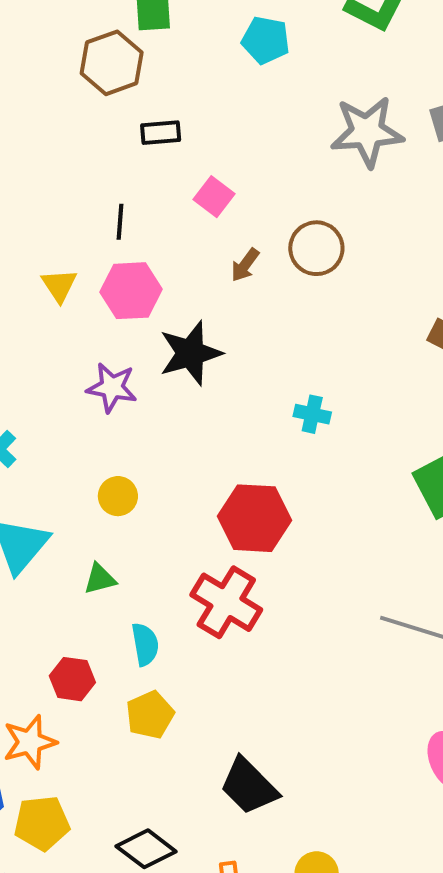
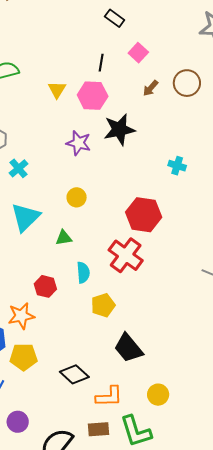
black rectangle: (161, 133) -> (115, 18), turned 36
black line: (120, 222) -> (101, 63), moved
yellow pentagon: (150, 715) -> (103, 305), moved

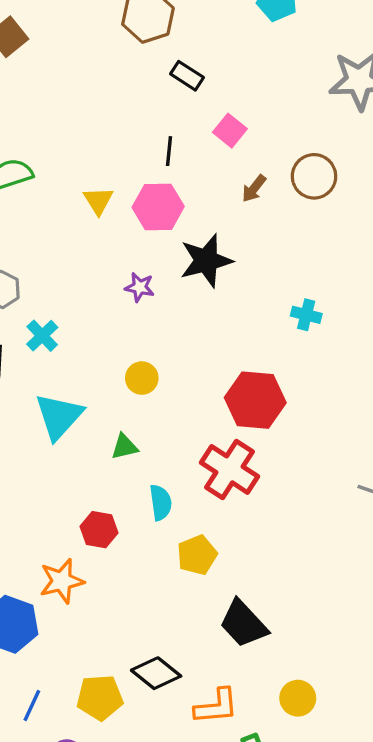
purple star: (79, 143) -> (140, 287), size x0.7
yellow pentagon: (23, 357) -> (100, 697), moved

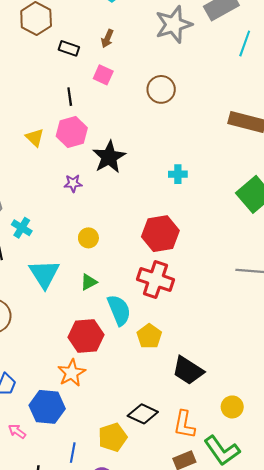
brown arrow: (254, 188) -> (107, 38), moved
cyan semicircle: (161, 503) -> (119, 310), size x1.4
red hexagon: (99, 530) -> (86, 336), size x1.5
orange L-shape: (216, 706) -> (184, 425), turned 120

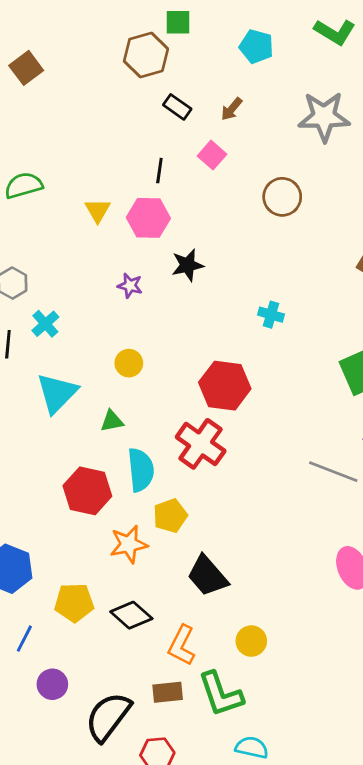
black star: (109, 157) -> (188, 265), size x0.7
orange star: (72, 373) -> (129, 544), moved
yellow pentagon: (113, 437) -> (74, 603), moved

